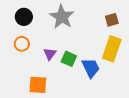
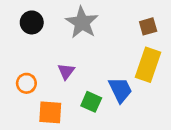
orange circle: (22, 44) -> (26, 83), moved
green square: (69, 59) -> (91, 102), moved

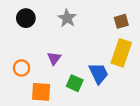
gray star: (82, 22) -> (67, 18), size x0.7

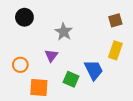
gray star: (67, 18) -> (64, 32), moved
yellow rectangle: (121, 53) -> (115, 50), size x0.7

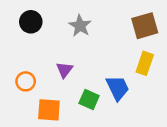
brown square: (115, 20) -> (145, 26), size x1.5
gray star: (64, 32) -> (80, 26), moved

